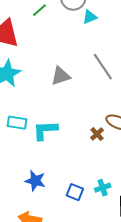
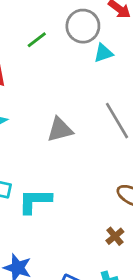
brown cross: (97, 134) -> (115, 236), moved

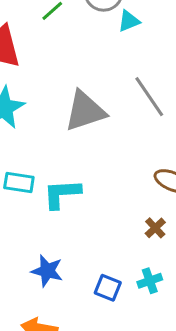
gray triangle: (60, 130) -> (85, 111), size x1.4

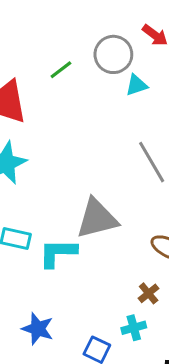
gray triangle: (85, 111) -> (97, 219), moved
cyan cross: (150, 281) -> (134, 328), moved

